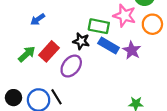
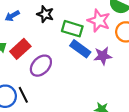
black star: (81, 41) -> (45, 14), moved
purple star: (132, 50) -> (103, 56), turned 30

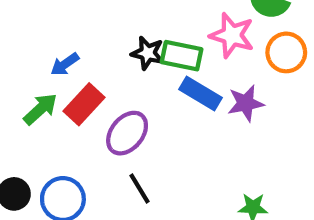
black star: (45, 14) -> (148, 53), moved
blue arrow: (12, 16) -> (65, 64), moved
black line: (23, 95) -> (139, 188), moved

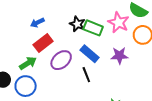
blue rectangle: (200, 93) -> (90, 54), moved
green arrow: (40, 109) -> (28, 63), moved
black line: (139, 188) -> (86, 75), moved

